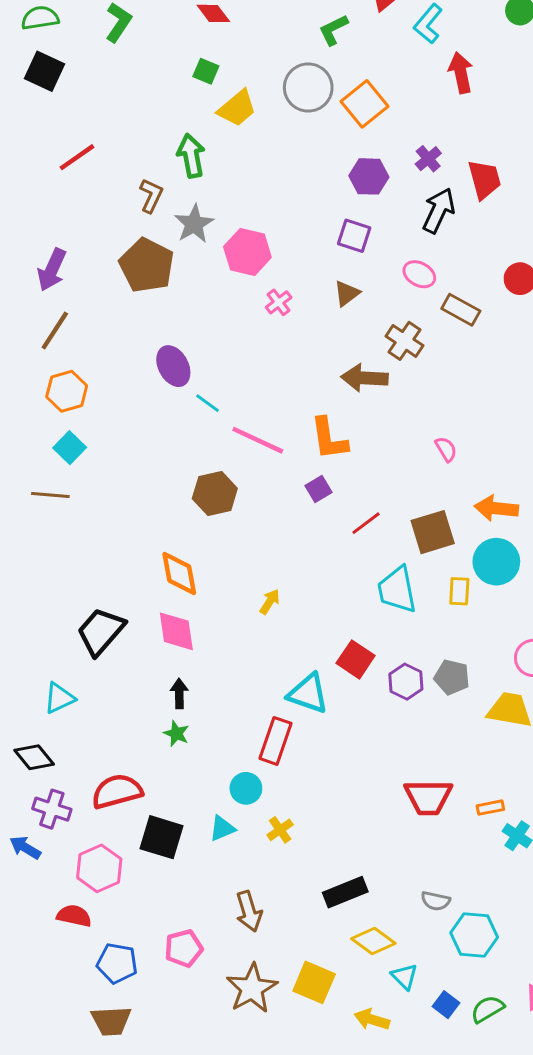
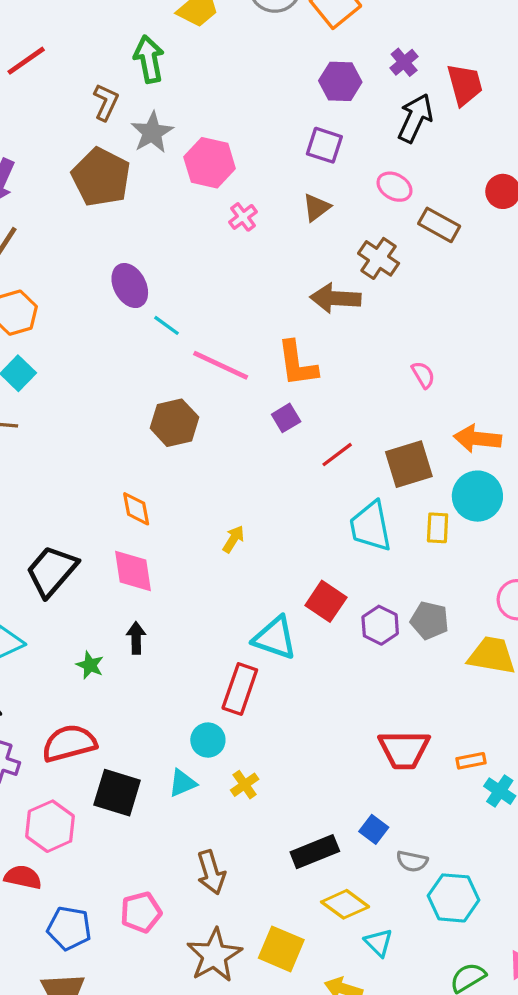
orange diamond: (179, 574) -> (136, 509), size x0.7
green star: (176, 734) -> (90, 665), moved
blue square: (446, 1005) -> (374, 829), moved

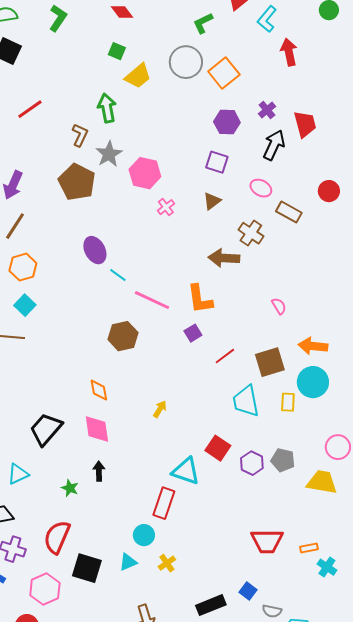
red semicircle: (69, 743) -> (57, 537), turned -52

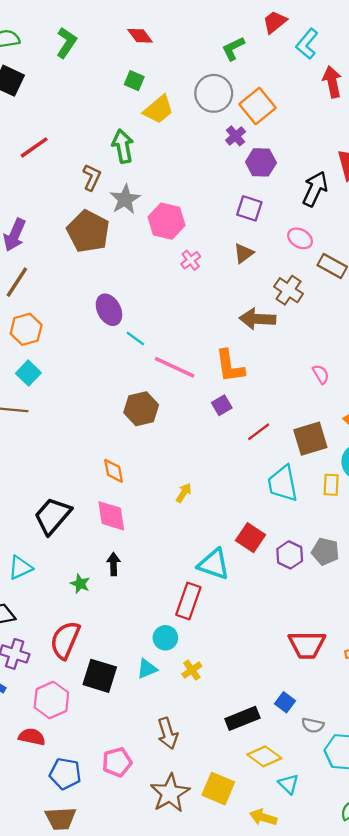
purple cross: (267, 110) -> (236, 136), moved

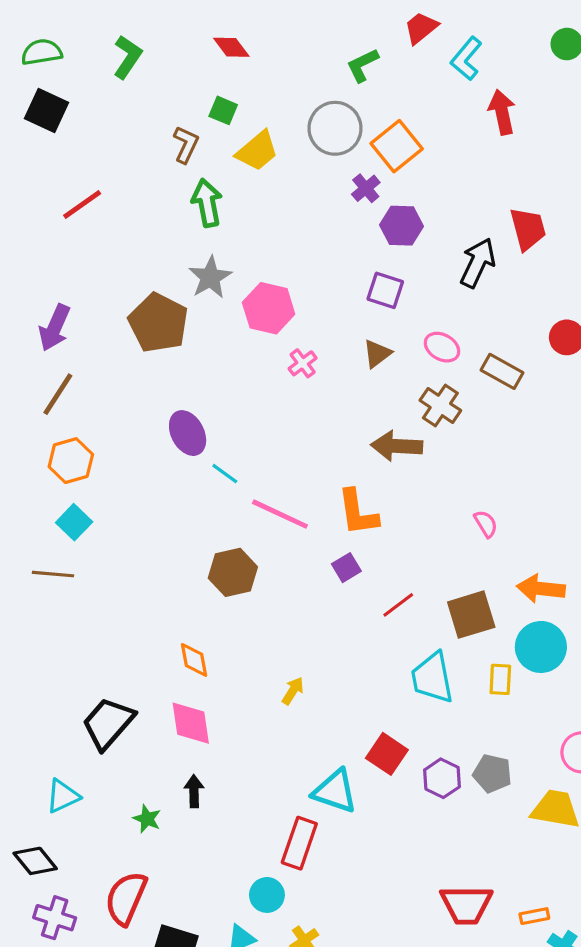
brown L-shape: (92, 177) -> (186, 145), moved
pink ellipse: (300, 238) -> (442, 347), moved

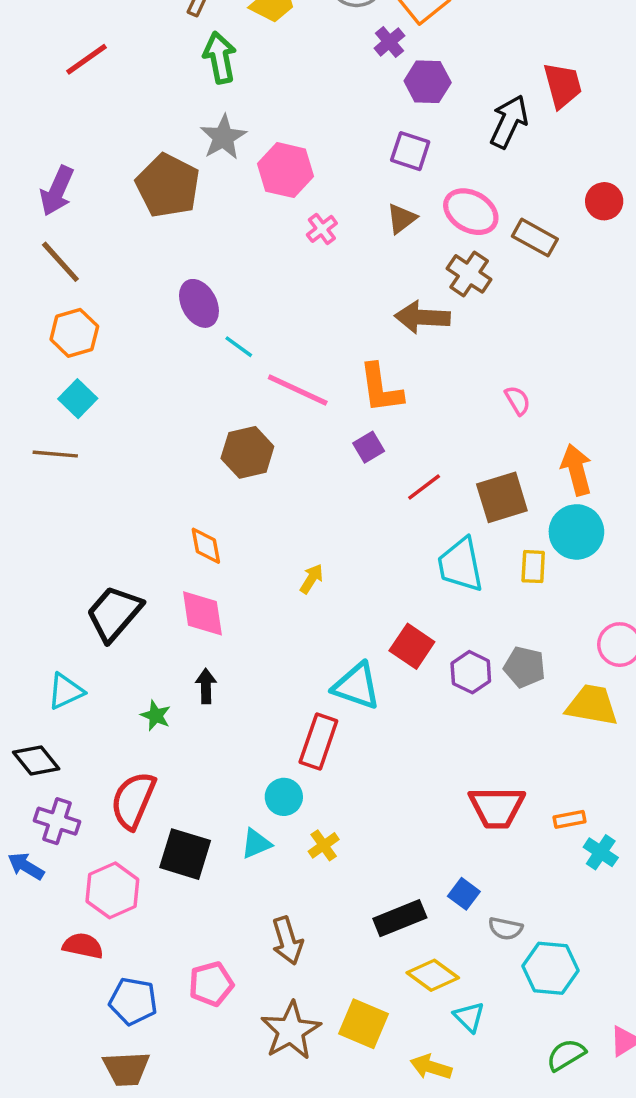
pink ellipse: (442, 347) -> (471, 212), size x1.4
brown line: (58, 394) -> (60, 262), turned -75
orange arrow: (541, 589) -> (576, 470), turned 69

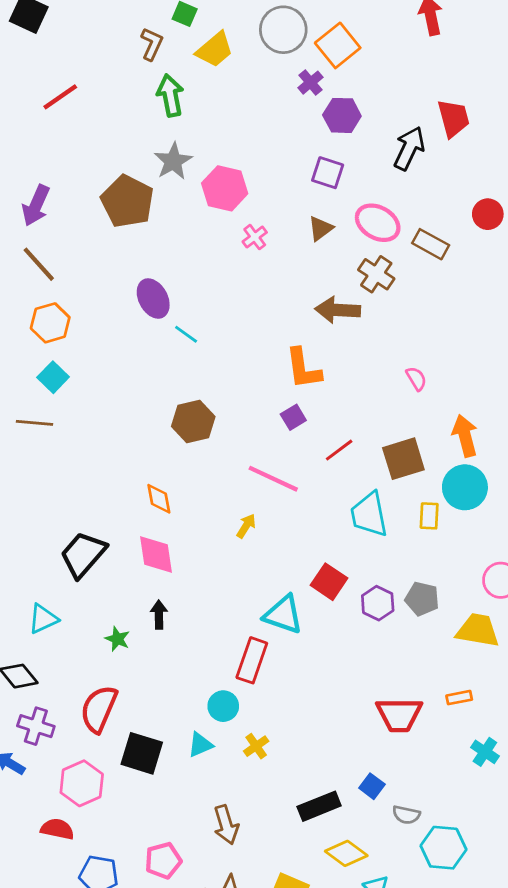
pink line: (298, 390) -> (273, 479), moved
orange rectangle: (570, 819) -> (459, 698), moved

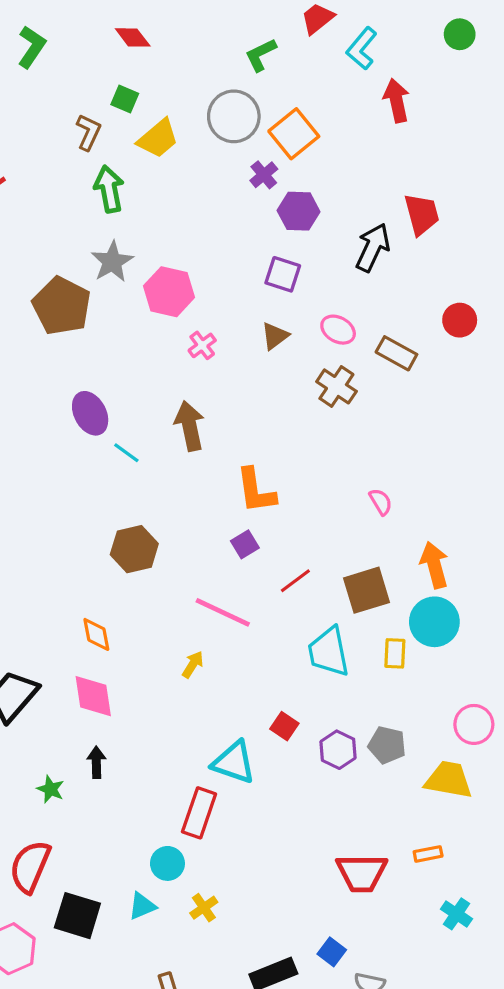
pink ellipse: (378, 223) -> (338, 330), size x0.7
brown arrow: (338, 310) -> (190, 426), moved, turned 75
red square: (329, 582) -> (284, 726), size x0.7

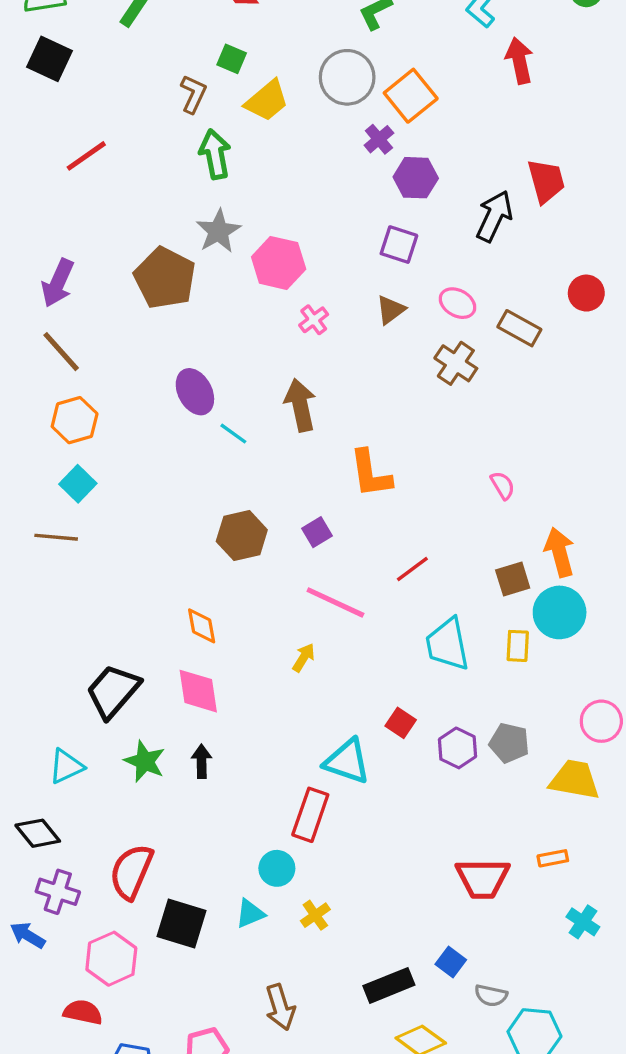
purple square: (245, 544) -> (317, 532), moved
brown square: (366, 590) -> (513, 579), moved, size x0.7
green star: (51, 789) -> (145, 761), moved, size x1.4

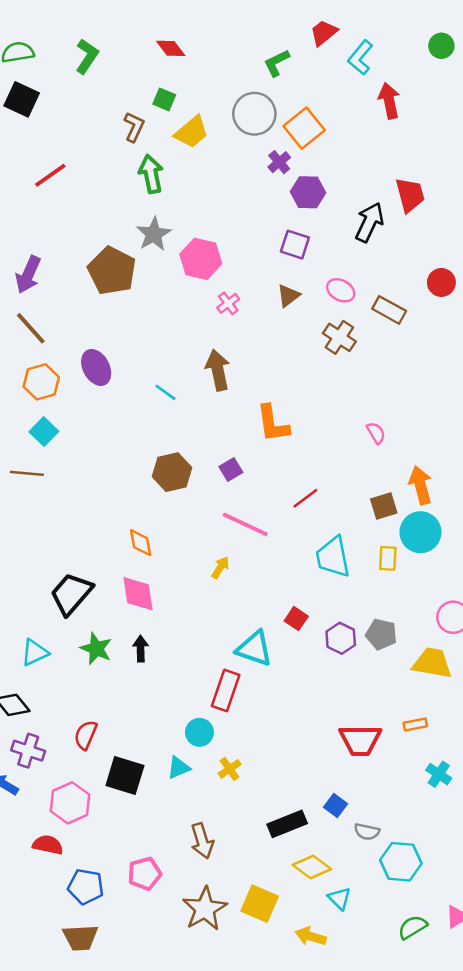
purple ellipse: (195, 392) -> (96, 367), moved
red semicircle: (131, 872) -> (86, 735), size x0.7

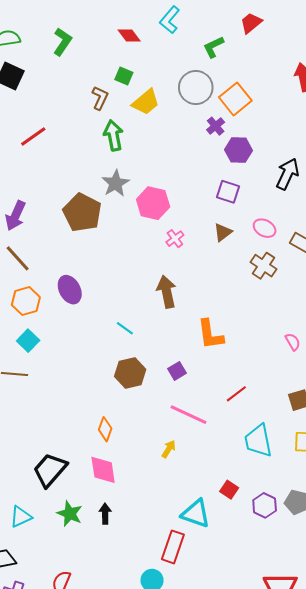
cyan L-shape: (360, 58) -> (170, 20), moved
cyan line: (165, 392) -> (125, 328), moved
orange diamond: (141, 543) -> (105, 429), turned 30

